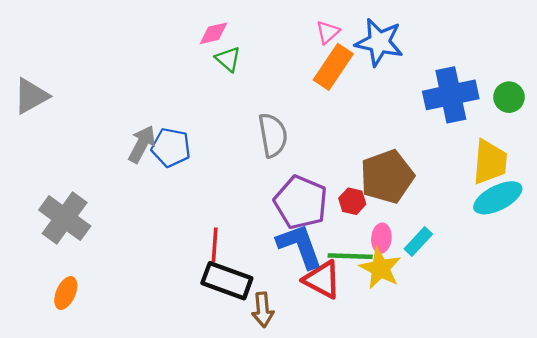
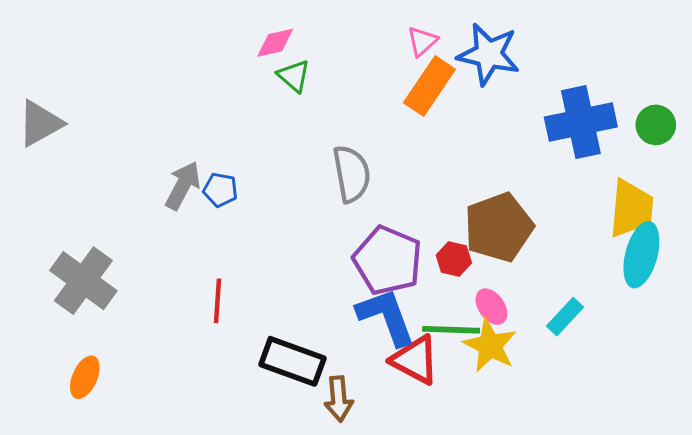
blue pentagon: (171, 147) -> (220, 190), size x0.7
cyan ellipse: (498, 198) -> (641, 255), turned -48
pink ellipse: (381, 238) -> (491, 307), turned -40
cyan rectangle: (418, 242) -> (565, 317), moved
red line: (215, 245) -> (217, 301), moved

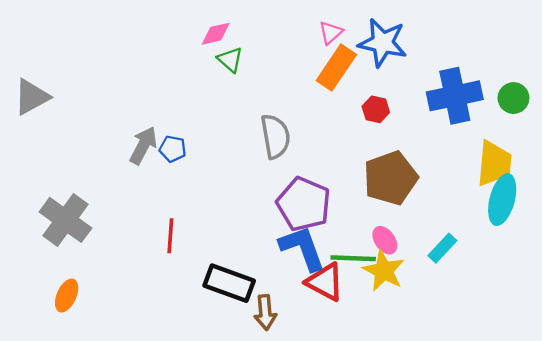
red hexagon: (454, 259) -> (376, 109), moved

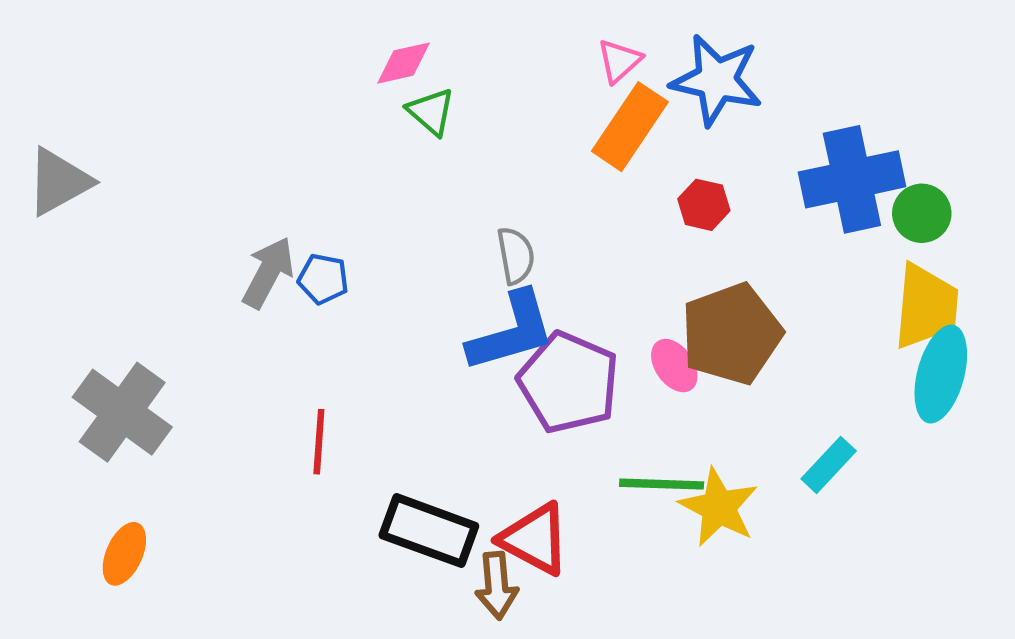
green circle: (513, 98) -> (922, 213), moved
gray semicircle: (275, 136) -> (516, 256), size x0.7
pink ellipse: (385, 240) -> (674, 366), moved
blue L-shape: (302, 248) -> (511, 332), moved, turned 94
red triangle: (325, 282) -> (535, 539), moved

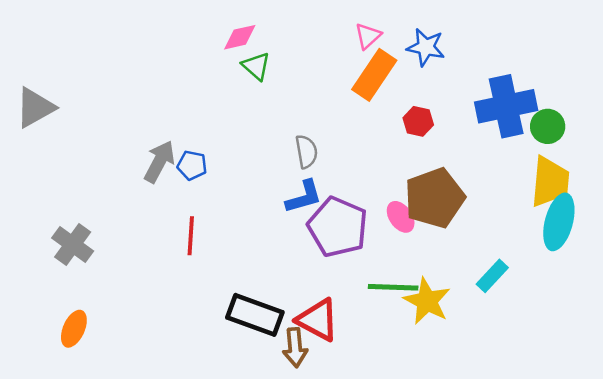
blue star: (717, 80) -> (426, 47), size x0.7
blue L-shape: (511, 332) -> (304, 197), size x0.7
gray cross: (122, 412) -> (73, 245), size x0.7
red line: (319, 442) -> (191, 236), moved

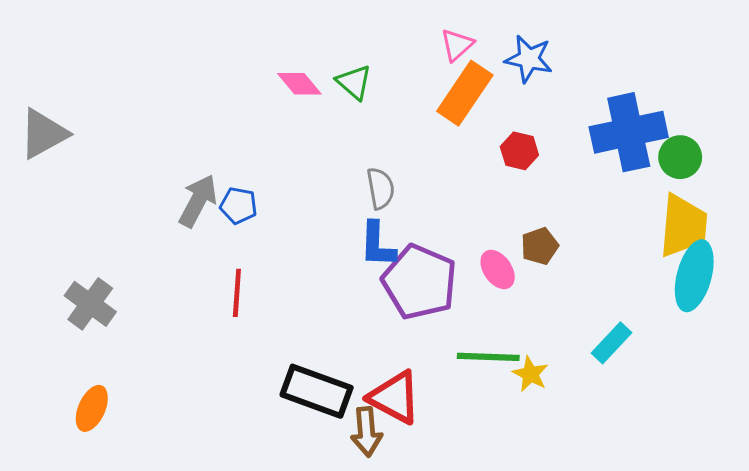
pink diamond: (240, 37) -> (299, 84), moved, turned 63
green triangle: (256, 66) -> (354, 82), moved
blue L-shape: (304, 197) -> (377, 245), turned 108
brown pentagon: (435, 198) -> (540, 246), size x0.5
yellow star: (427, 301) -> (530, 374), size x0.6

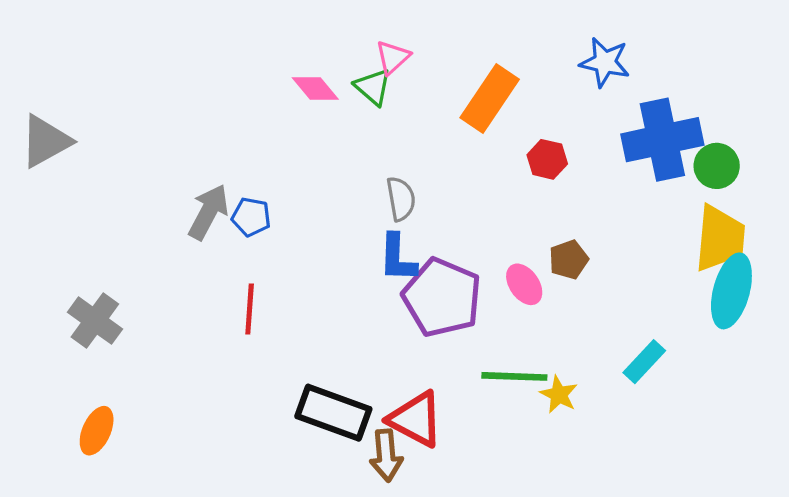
pink triangle: (457, 45) -> (393, 57), moved
blue star: (529, 59) -> (605, 62), moved

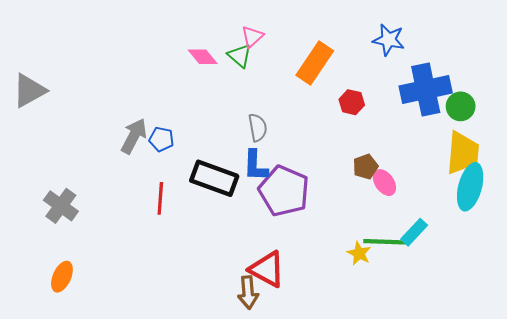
pink ellipse: (524, 284) -> (384, 183), moved
green line: (514, 376) -> (384, 242), moved
black rectangle: (333, 413) -> (214, 178), moved

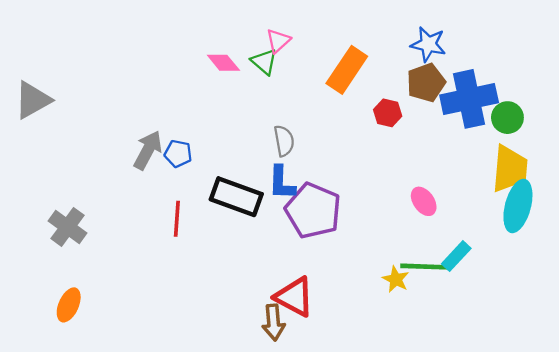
brown pentagon: (365, 167) -> (426, 83), moved, size x1.4

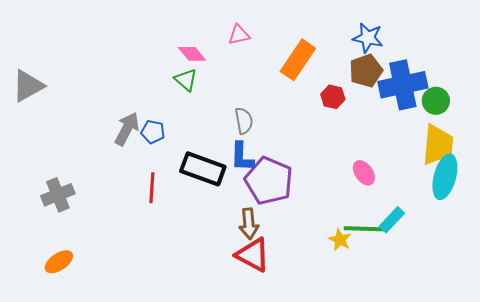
pink triangle: (278, 41) -> (239, 35), turned 30
green triangle: (264, 62) -> (186, 80), moved
gray cross: (68, 227) -> (58, 195), turned 32
orange ellipse: (69, 305) -> (59, 262), turned 32
brown arrow: (274, 322) -> (249, 224), moved

